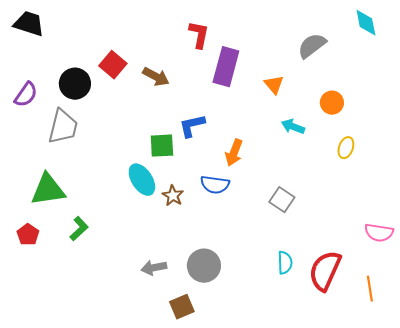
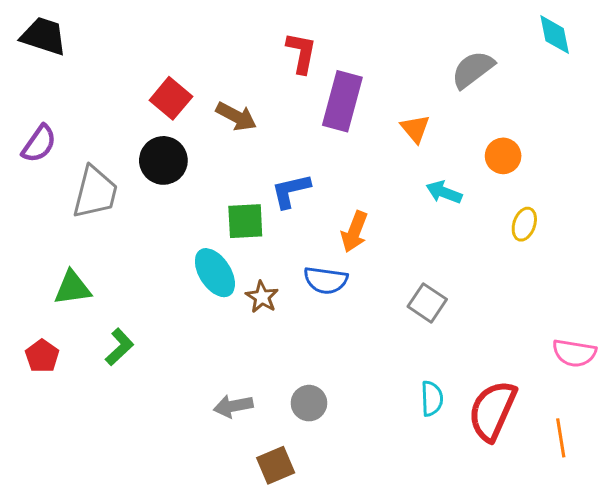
black circle: (75, 84) -> (163, 160), moved
green triangle: (48, 190) -> (72, 288), size x0.7
gray circle: (204, 266) -> (309, 403), size x0.7

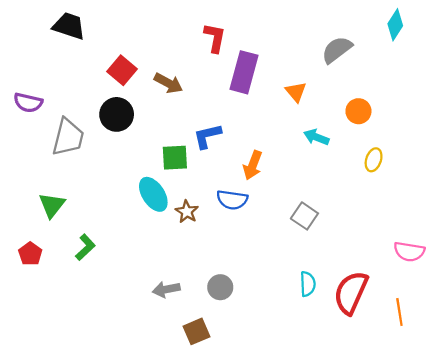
cyan diamond: (555, 35) -> (395, 25), turned 44
black trapezoid: (44, 36) -> (69, 26), moved
purple semicircle: (39, 144) -> (28, 103), turned 68
green triangle: (72, 288) -> (52, 205), turned -44

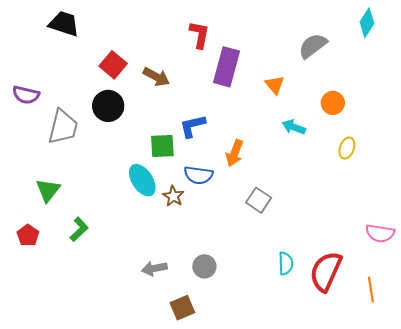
blue semicircle: (232, 200) -> (198, 175), moved
gray square: (304, 216) -> (259, 200), moved

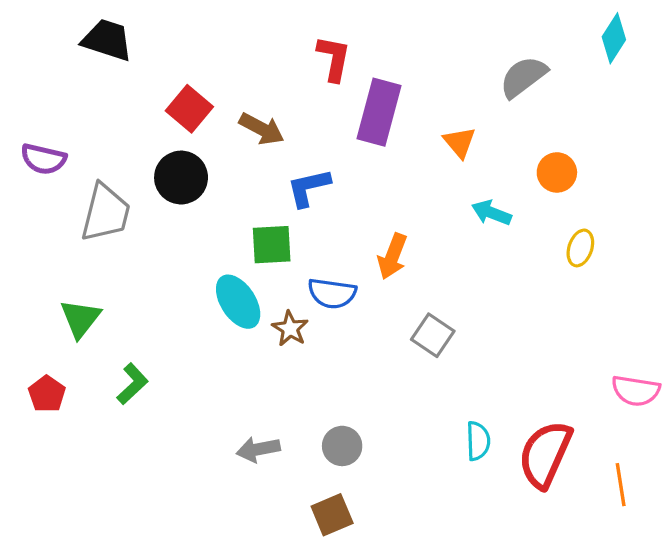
blue L-shape: (192, 126) -> (309, 188), moved
brown square: (182, 308) -> (332, 515), moved

